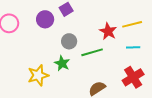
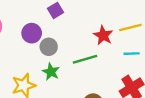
purple circle: (45, 19) -> (32, 33), moved
gray circle: (69, 41) -> (49, 47), moved

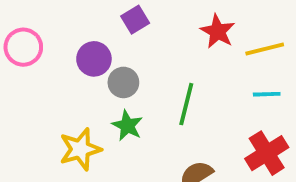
red star: (103, 35) -> (218, 31), moved
green line: (85, 59) -> (186, 104), turned -60

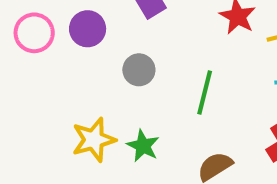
purple circle: (94, 59) -> (88, 29), moved
green star: (127, 126) -> (143, 146), moved

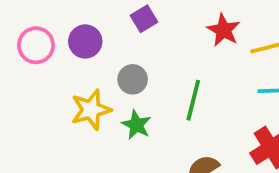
yellow star: (94, 140) -> (91, 110), moved
green star: (143, 146) -> (136, 125), moved

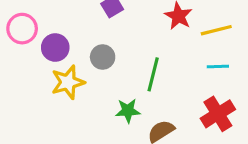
purple circle: (85, 41) -> (55, 48), moved
green star: (136, 125) -> (128, 111), moved, turned -30

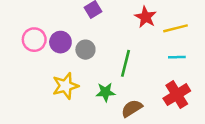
pink circle: (22, 29) -> (34, 40), moved
purple circle: (55, 48) -> (60, 42), moved
yellow star: (68, 82) -> (65, 86), moved

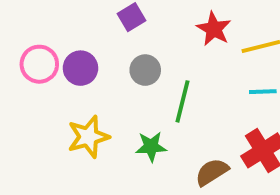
gray circle: (85, 50) -> (145, 70), moved
brown semicircle: (132, 108) -> (212, 172), moved

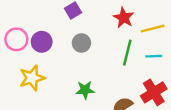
green line: (182, 101) -> (127, 53), moved
yellow star: (88, 137) -> (32, 78), moved

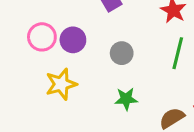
gray circle: (81, 43) -> (122, 53), moved

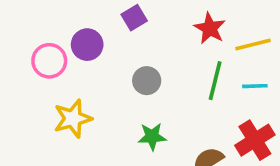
purple circle: (73, 40) -> (87, 45), moved

